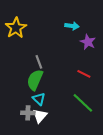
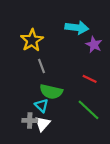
cyan arrow: (72, 26) -> (77, 28), size x1.5
yellow star: (16, 28) -> (32, 40), moved
green semicircle: (35, 80) -> (51, 92), moved, turned -100

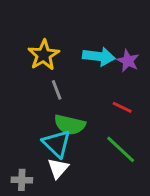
cyan arrow: (77, 28) -> (99, 56), moved
cyan triangle: (42, 106) -> (57, 144), size x1.5
gray cross: (30, 121) -> (22, 180), moved

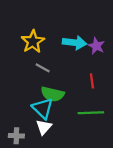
gray line: (57, 90) -> (43, 68), turned -40
red line: (122, 107) -> (92, 81), turned 56
green line: (121, 149) -> (91, 113), turned -45

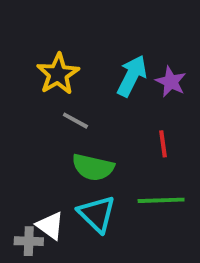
cyan arrow: (74, 43) -> (132, 76), turned -70
cyan triangle: (43, 108) -> (97, 214), moved
white triangle: (44, 127) -> (50, 226), moved, turned -35

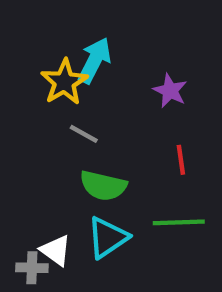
cyan arrow: (132, 76) -> (95, 60), moved
purple star: (171, 82) -> (170, 91), moved
cyan triangle: (97, 214) -> (108, 238), turned 42

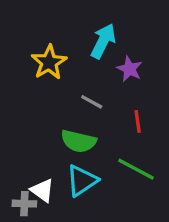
cyan arrow: (95, 60) -> (103, 41), moved
gray line: (84, 134) -> (92, 102), moved
green line: (179, 222) -> (136, 169), turned 30

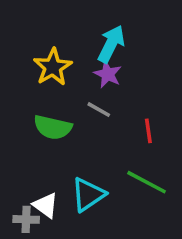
purple star: (129, 69) -> (108, 74), moved
green semicircle: (79, 141) -> (53, 127), moved

